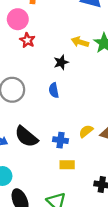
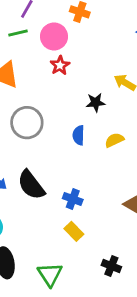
yellow semicircle: (86, 131) -> (114, 140), moved
yellow rectangle: (67, 165) -> (74, 231), turned 32

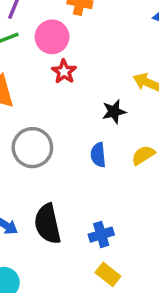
black semicircle: (31, 185) -> (48, 224), turned 32
blue cross: (73, 199) -> (101, 235), turned -30

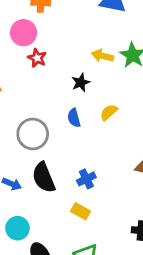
gray circle: (32, 148) -> (33, 134), moved
yellow rectangle: (108, 274) -> (81, 211), moved

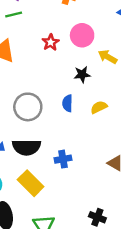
pink circle: (23, 33) -> (82, 35), moved
black semicircle: (44, 177) -> (26, 147), turned -84
yellow rectangle: (81, 211) -> (31, 183), moved, size x1.5

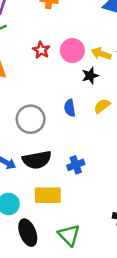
pink circle: (82, 35) -> (72, 51), moved
black star: (82, 74) -> (90, 76), moved
yellow rectangle: (31, 183) -> (48, 195), turned -35

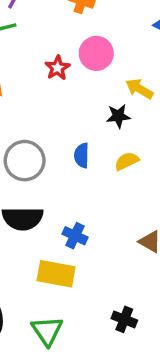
pink circle: (72, 51) -> (96, 53), moved
blue cross: (76, 165) -> (75, 236), turned 35
yellow rectangle: (48, 195) -> (56, 274), moved

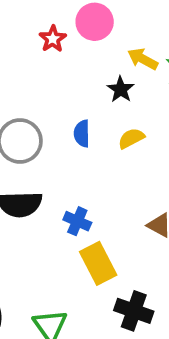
black star: (118, 116) -> (121, 89), turned -30
yellow rectangle: (56, 274) -> (98, 263), moved, turned 54
black cross: (124, 319) -> (134, 311), size x1.4

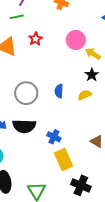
pink circle: (95, 22) -> (76, 40), moved
red star: (53, 39) -> (36, 39), moved
black star: (121, 89) -> (92, 75), moved

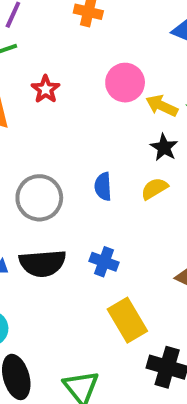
blue cross: (54, 137) -> (104, 262), moved

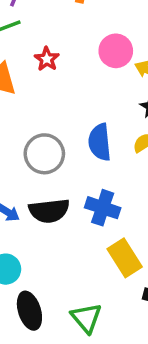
blue semicircle: (103, 187) -> (100, 142), size x1.5
blue cross: (104, 262) -> (103, 208), size x1.4

